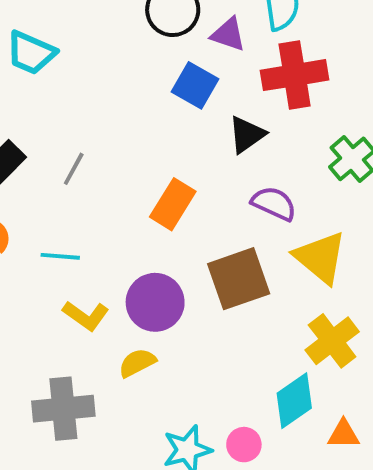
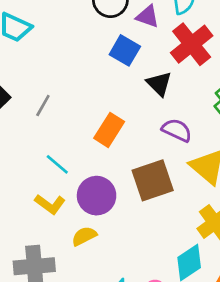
red cross: (295, 75) -> (192, 44), turned -30
black triangle: (247, 135) -> (159, 84), turned -40
cyan line: (60, 256) -> (57, 164), moved, turned 35

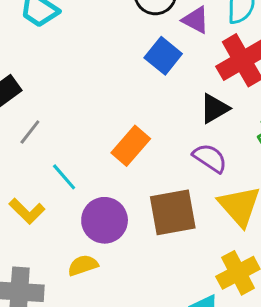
black triangle: (159, 84) -> (214, 108), moved, turned 36
gray line: (43, 106) -> (30, 132), moved
yellow L-shape: (50, 204) -> (27, 211), moved

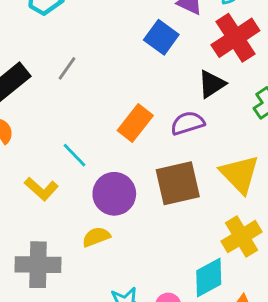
gray line: (30, 132) -> (67, 68), moved
purple semicircle: (210, 158) -> (188, 123), moved, turned -48

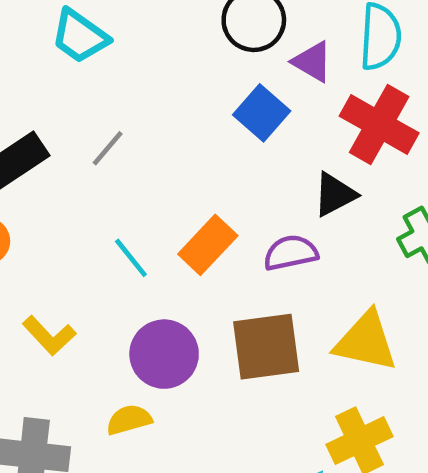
red cross: (235, 38) -> (379, 124), turned -33
cyan line: (74, 155) -> (131, 258), moved
yellow triangle: (240, 174) -> (366, 341), turned -39

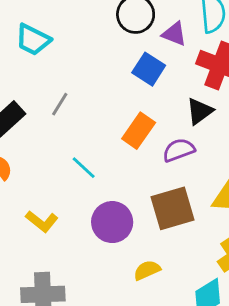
orange rectangle: (208, 245) -> (139, 131), moved
yellow semicircle: (129, 420) -> (147, 270), moved

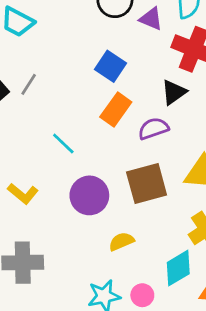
blue square: (149, 69) -> (110, 66), moved
gray line: (60, 104) -> (29, 84), moved

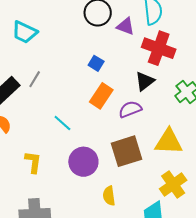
blue square: (110, 66) -> (96, 63), size x0.7
yellow L-shape: (23, 194) -> (33, 162), turned -120
yellow semicircle: (121, 241) -> (109, 196), turned -72

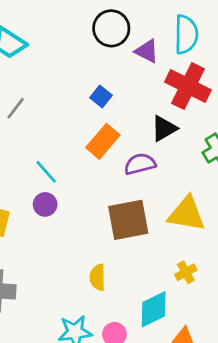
purple circle: (83, 162) -> (45, 204), moved, size x0.6
yellow cross: (173, 185) -> (186, 272), size x0.6

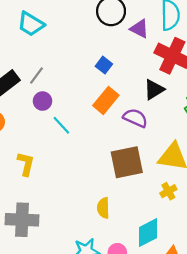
purple semicircle: (140, 164) -> (135, 118), turned 40
purple circle: (45, 204) -> (43, 101), moved
yellow cross: (186, 272) -> (168, 191), moved

